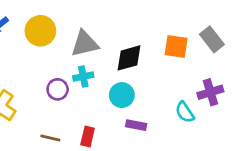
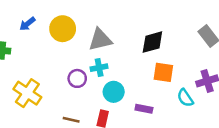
orange square: (176, 46) -> (163, 72), moved
black diamond: (129, 58) -> (152, 42), moved
cyan circle: (122, 95) -> (114, 92), moved

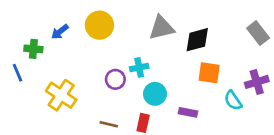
blue arrow: (27, 24) -> (60, 32), moved
gray triangle: (100, 40) -> (162, 28), moved

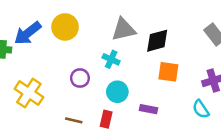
blue arrow: (60, 32) -> (28, 33), size x1.6
cyan cross: (139, 67) -> (111, 59), moved, turned 35
cyan semicircle: (233, 100) -> (201, 109), moved

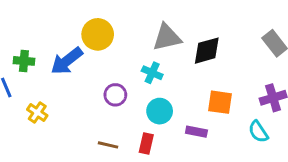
blue arrow: (28, 33) -> (67, 61), moved
orange square: (168, 72) -> (220, 102), moved
yellow cross: (29, 93) -> (37, 113), moved, size x0.6

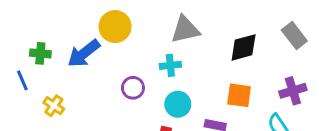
black diamond: (207, 51) -> (244, 47), moved
cyan cross: (152, 73) -> (170, 65), turned -30

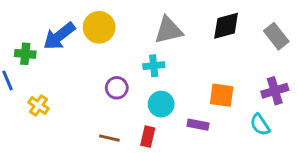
black diamond: (244, 47) -> (226, 26), moved
blue arrow: (84, 53) -> (59, 36), moved

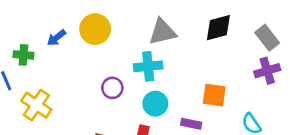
blue arrow: (59, 36) -> (56, 38), size x0.6
cyan cross: (154, 66) -> (148, 66), size x1.4
purple cross: (275, 91) -> (267, 71), moved
yellow cross: (39, 106) -> (36, 105), size x1.5

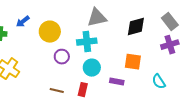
black diamond: (218, 28) -> (136, 27), moved
yellow circle: (95, 29) -> (50, 32), moved

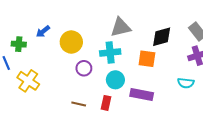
orange square: (133, 62) -> (147, 59), moved
purple rectangle: (117, 82) -> (142, 95), size x1.5
cyan semicircle: (159, 82) -> (186, 83), moved, turned -49

